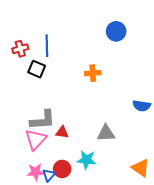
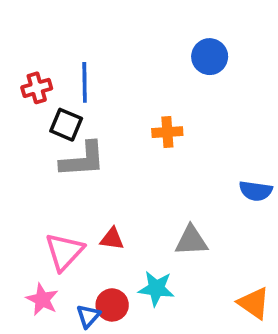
gray L-shape: (43, 120) -> (83, 160), moved
pink star: (36, 172) -> (42, 299), moved, turned 30

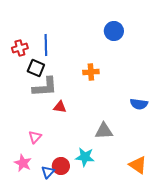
red triangle: (112, 239) -> (60, 107), moved
pink triangle: (64, 252) -> (35, 137), size x0.6

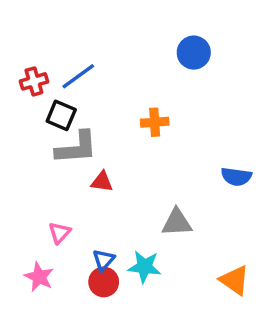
blue line: (46, 45) -> (78, 76), turned 55
blue triangle: (48, 172) -> (104, 260), moved

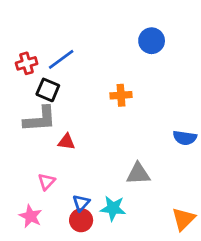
gray L-shape: (76, 148) -> (40, 119), moved
red triangle: (102, 182) -> (66, 142), moved
orange triangle: (235, 280) -> (183, 219), turned 40

